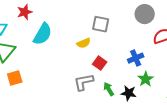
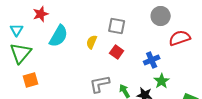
yellow semicircle: (84, 43) -> (92, 42), moved, turned 136
red square: (100, 63) -> (117, 52), moved

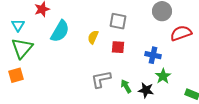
red square: (117, 52) -> (118, 47), turned -32
blue cross: (152, 60) -> (153, 55), turned 35
orange square: (31, 80) -> (16, 75), moved

